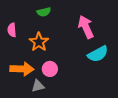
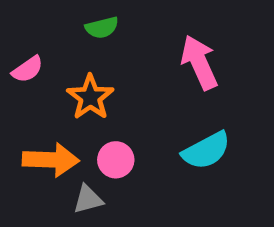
pink semicircle: (12, 30) -> (28, 69), turned -120
cyan semicircle: (98, 54) -> (206, 151), moved

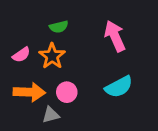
green semicircle: (102, 28) -> (59, 27), moved
pink semicircle: (28, 69) -> (21, 55), moved

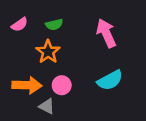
pink semicircle: (21, 55) -> (20, 25), moved
gray triangle: (51, 115) -> (47, 106), turned 42

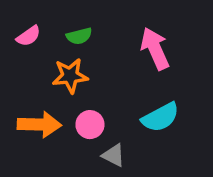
orange star: (48, 52) -> (70, 76), turned 30
gray triangle: (47, 106) -> (113, 155), moved

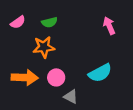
pink arrow: (155, 49) -> (109, 26), moved, size x0.7

